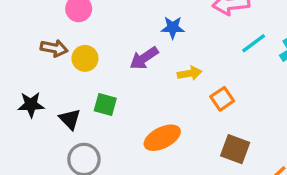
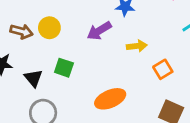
brown arrow: (54, 48) -> (21, 31), moved

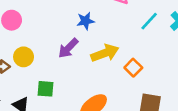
yellow arrow: (137, 46) -> (105, 53), size x1.5

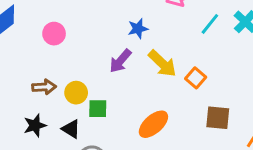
yellow arrow: (105, 53) -> (162, 64), turned 68
yellow circle: (24, 57) -> (76, 93), moved

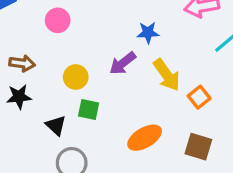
brown arrow: (44, 87) -> (22, 63), moved
yellow circle: (76, 93) -> (76, 77), moved
brown square: (218, 118) -> (198, 147), moved
black star: (35, 125) -> (19, 97), moved

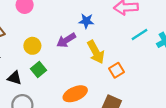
green square: (89, 110) -> (39, 69), turned 32
black triangle: (56, 126) -> (15, 78), turned -32

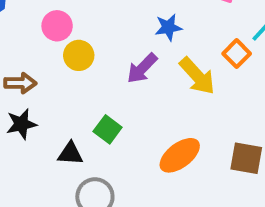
yellow circle: (32, 46) -> (79, 55), moved
orange square: (116, 70) -> (237, 54), moved

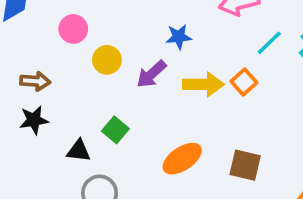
orange square: (237, 54) -> (244, 82), moved
yellow circle: (79, 55) -> (107, 60), moved
yellow arrow: (197, 76) -> (203, 84), turned -51

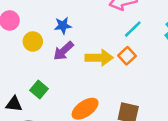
blue star: (179, 37) -> (63, 26), moved
cyan line: (269, 43) -> (133, 29), moved

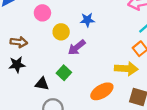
purple arrow: (63, 51) -> (77, 47), moved
yellow arrow: (99, 58) -> (126, 69), moved

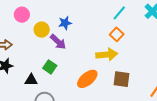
blue star: (87, 20) -> (65, 23), moved
purple arrow: (77, 47) -> (58, 42), turned -90

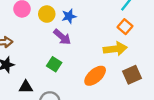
yellow circle: (42, 30) -> (47, 14), moved
brown square: (122, 79) -> (132, 75), turned -30
black triangle: (31, 80) -> (26, 87), moved

